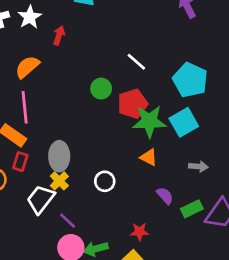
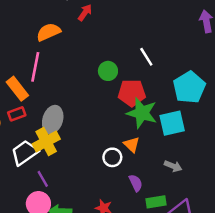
red rectangle: (20, 162) -> (17, 114), turned 36
yellow cross: (59, 181) -> (46, 142), size x1.5
white circle: (105, 181) -> (112, 157), moved

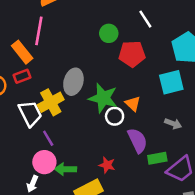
green star: (142, 113) -> (103, 98), moved
gray ellipse: (53, 120) -> (73, 82), moved
white trapezoid: (25, 153) -> (30, 113), turned 100
purple semicircle: (136, 183) -> (137, 140), size x1.5

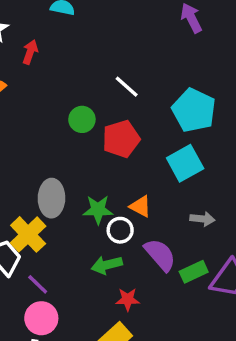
green star: (103, 98) -> (98, 210), size x0.7
green arrow: (65, 169) -> (107, 265), moved

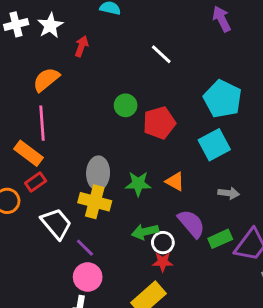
white line: (127, 87) -> (161, 54), moved
white circle: (120, 230) -> (163, 243), moved
yellow cross: (28, 234) -> (95, 202), moved, turned -32

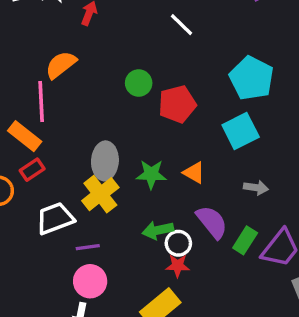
orange semicircle: (46, 80) -> (61, 65), moved
yellow cross: (95, 202) -> (100, 194), turned 36
white trapezoid: (56, 224) -> (55, 218), turned -72
green rectangle: (220, 239) -> (245, 240), turned -35
purple line: (85, 248) -> (88, 247), turned -54

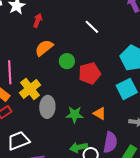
orange semicircle: (61, 65) -> (44, 48), moved
yellow cross: (100, 194) -> (30, 89), moved
purple semicircle: (212, 222) -> (110, 142), turned 50

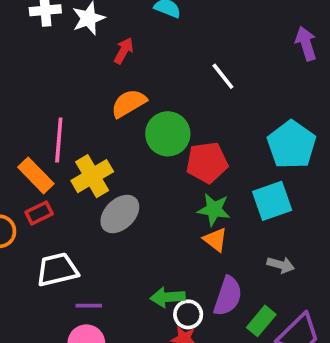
green circle: (67, 61) -> (168, 134), size x1.5
gray ellipse: (47, 107) -> (120, 214), turned 35
green star: (75, 115) -> (214, 210), moved

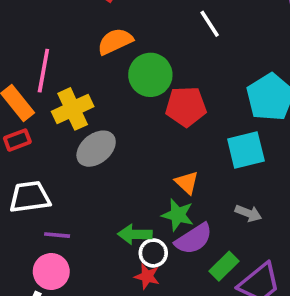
green star: (214, 210) -> (178, 215), moved
purple semicircle: (228, 296) -> (194, 239), turned 33

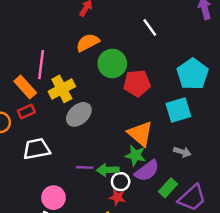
orange triangle: (187, 183) -> (140, 134), size x1.6
purple line: (57, 235) -> (85, 167), moved

